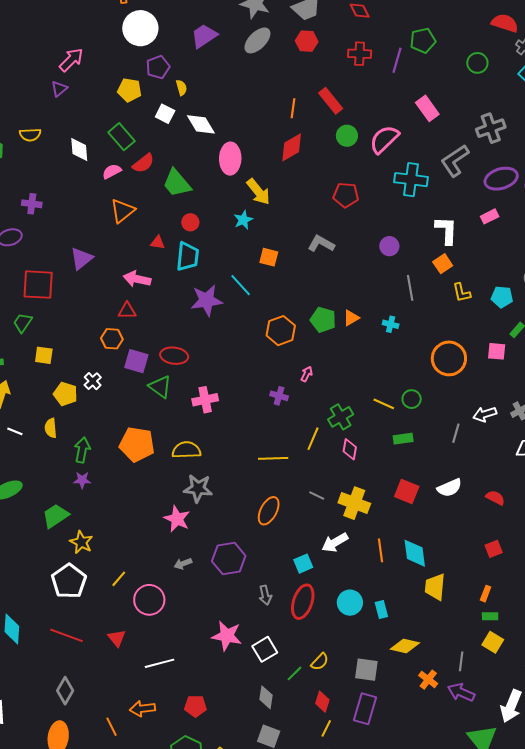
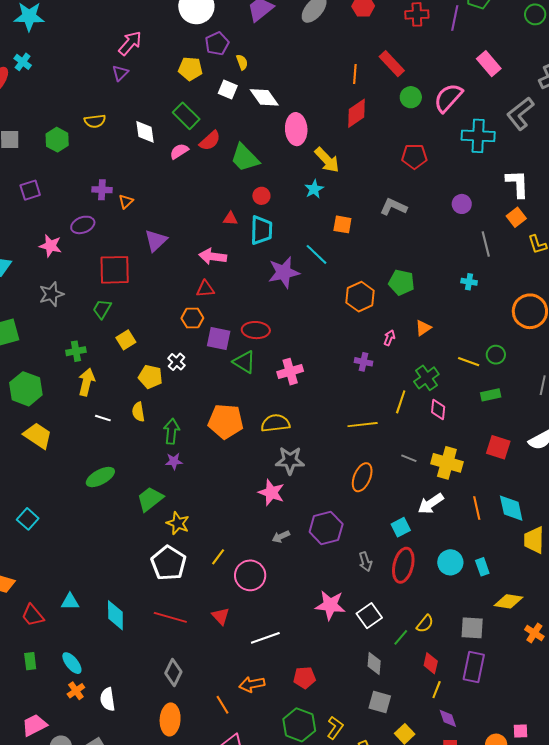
orange triangle: (122, 211) -> (126, 201), moved, size x0.6
orange triangle: (351, 318) -> (423, 328), moved
yellow square: (44, 355) -> (126, 340), turned -36

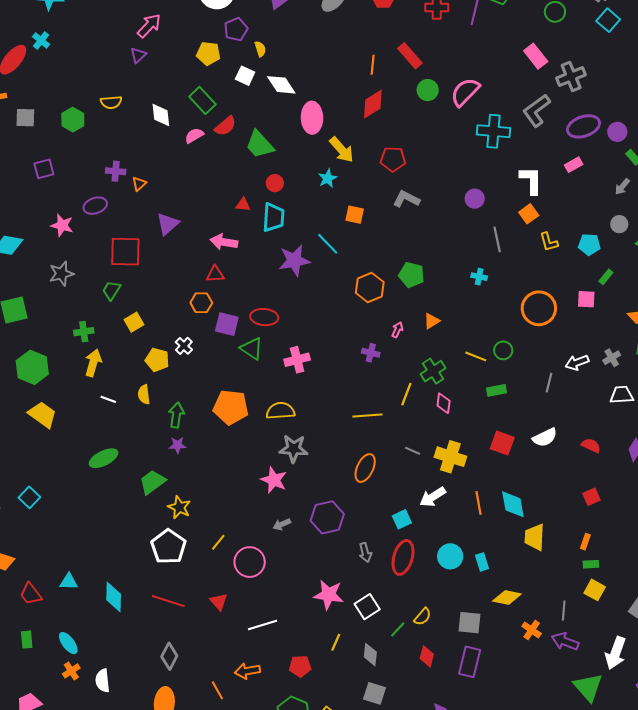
pink rectangle: (489, 64) -> (536, 56), moved
red pentagon: (414, 156) -> (393, 159), moved
yellow line: (437, 690) -> (336, 642), moved

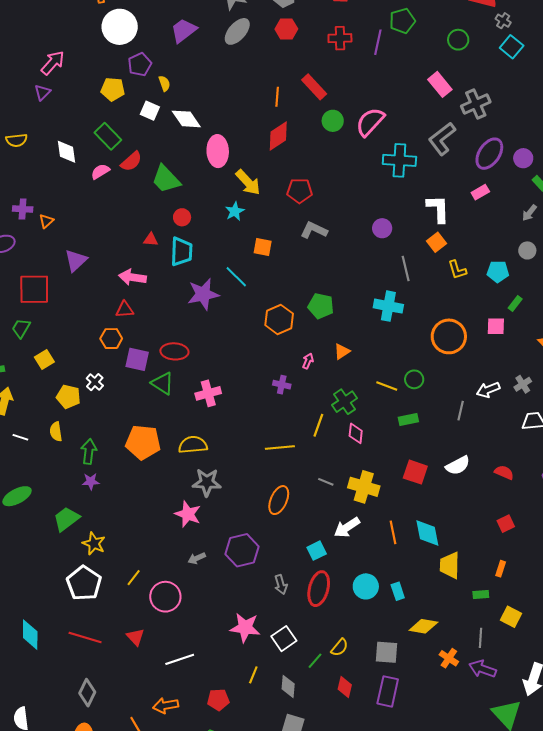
purple ellipse: (584, 126) -> (489, 154), turned -36
cyan cross: (479, 277) -> (388, 306), size x1.8
green rectangle: (591, 564) -> (481, 594), moved

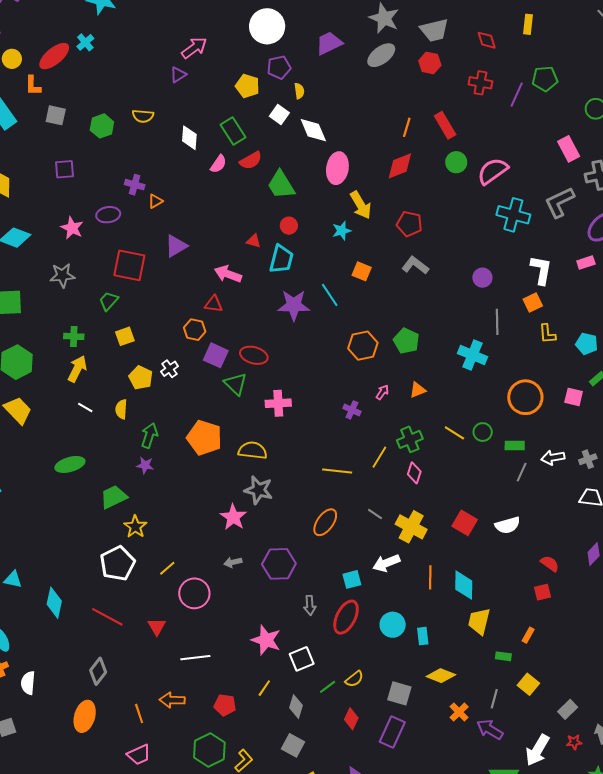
pink semicircle: (100, 172) -> (218, 164), turned 144
green rectangle: (408, 419) -> (515, 446), moved
red semicircle: (504, 472) -> (550, 564), moved

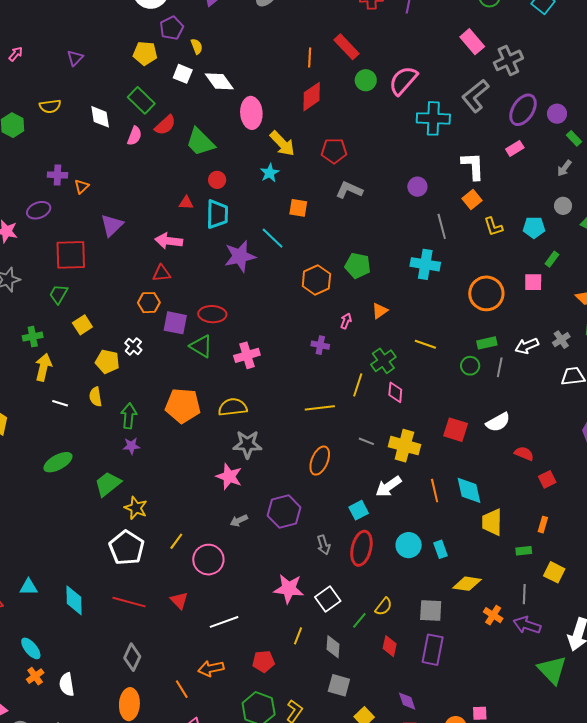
pink arrow: (194, 48) -> (16, 54), moved, size x0.6
green circle: (483, 432) -> (470, 366), moved
red semicircle: (550, 564) -> (524, 454), moved

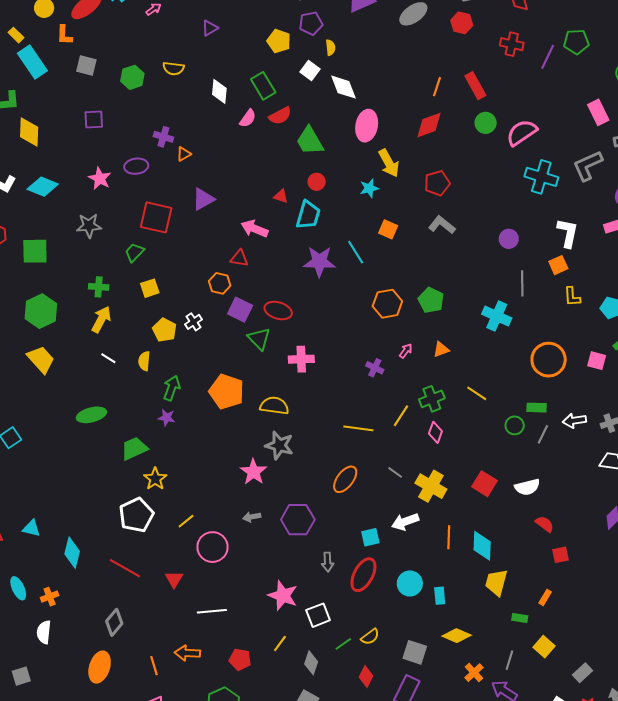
red pentagon: (334, 151) -> (437, 183), turned -30
orange cross: (35, 676) -> (50, 597), moved

